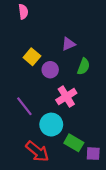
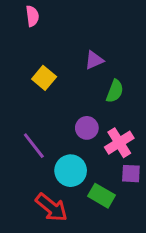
purple circle: (50, 70) -> (87, 128), moved
pink cross: (66, 97) -> (119, 143), moved
purple square: (93, 154) -> (131, 174), moved

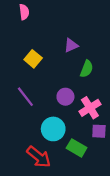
purple line: (34, 146) -> (25, 97), moved

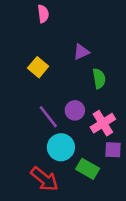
pink semicircle: (24, 12) -> (43, 14), moved
green semicircle: (87, 69) -> (99, 79), turned -30
purple line: (25, 97) -> (48, 117), moved

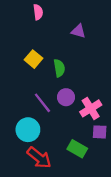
purple triangle: (81, 52) -> (78, 31), moved, turned 40
green semicircle: (99, 79) -> (59, 68), moved
cyan circle: (61, 147) -> (28, 130), moved

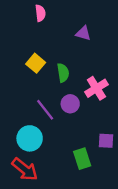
pink cross: (91, 108) -> (96, 88), moved
green rectangle: (77, 149) -> (82, 159), turned 42
red arrow: (39, 158) -> (25, 169), moved

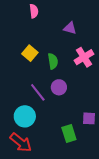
pink cross: (96, 88) -> (84, 57), moved

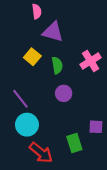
purple triangle: (70, 28) -> (53, 32), moved, size x1.5
purple line: (38, 92) -> (20, 99), moved
red arrow: (21, 142) -> (41, 153), moved

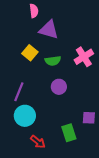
green semicircle: (57, 65) -> (53, 61), turned 91
purple line: (20, 99) -> (19, 92), turned 60
red arrow: (41, 153) -> (38, 142), size x0.7

